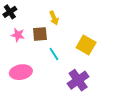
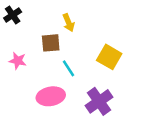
pink star: (18, 35) -> (18, 61), moved
pink ellipse: (21, 72) -> (51, 96), moved

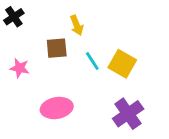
cyan line: (69, 68) -> (92, 61), moved
purple cross: (99, 101) -> (128, 114), moved

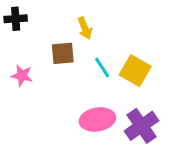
black cross: (14, 17) -> (16, 19), turned 30
pink ellipse: (57, 108) -> (97, 120), moved

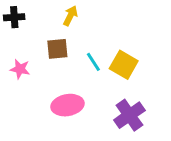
yellow arrow: (85, 28) -> (70, 16), moved, turned -132
pink ellipse: (97, 120) -> (67, 105), moved

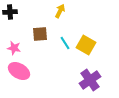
yellow arrow: (70, 16) -> (60, 11), moved
pink ellipse: (67, 105) -> (19, 71), moved, turned 40

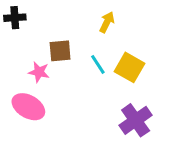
yellow arrow: (60, 11) -> (107, 22), moved
pink star: (14, 48) -> (39, 72), moved

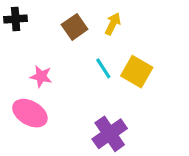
brown square: (60, 51) -> (75, 27), moved, turned -30
purple cross: (136, 120) -> (110, 134), moved

